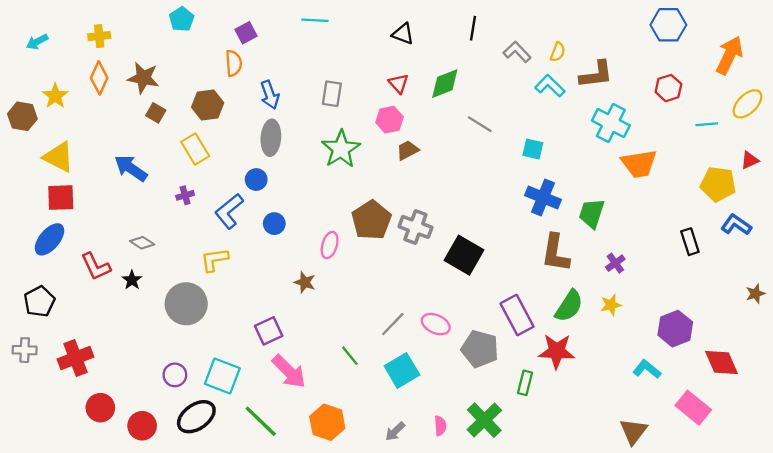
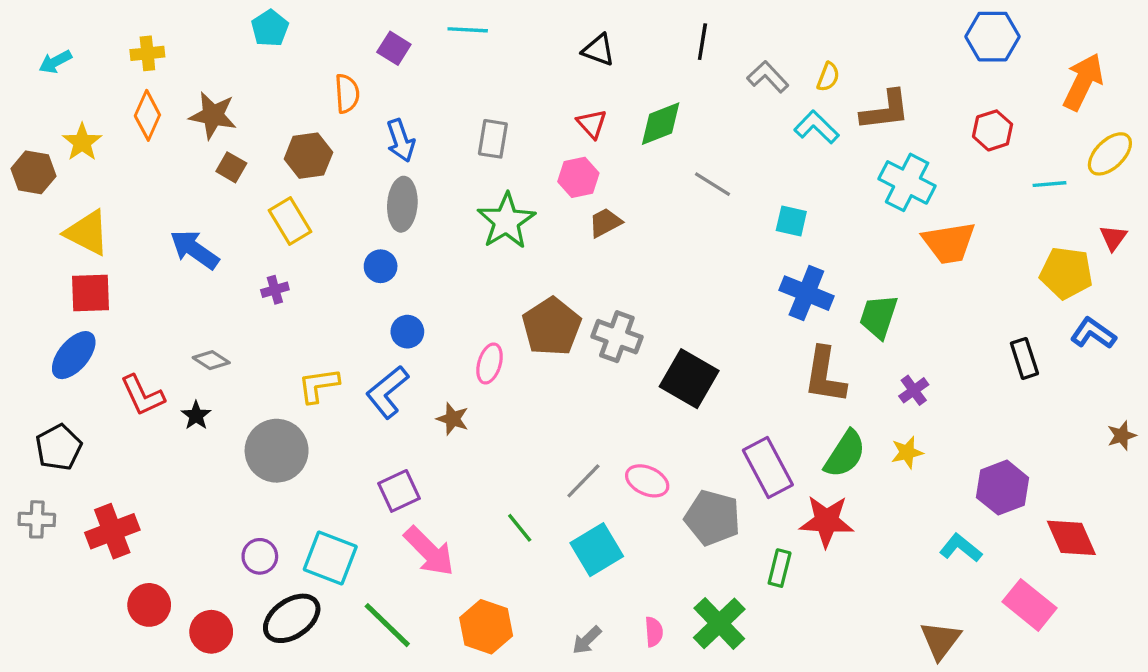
purple square: (246, 33) -> (394, 48), moved, turned -30
red triangle: (750, 160) -> (1113, 238), turned -30
blue L-shape: (229, 211) -> (387, 392), moved

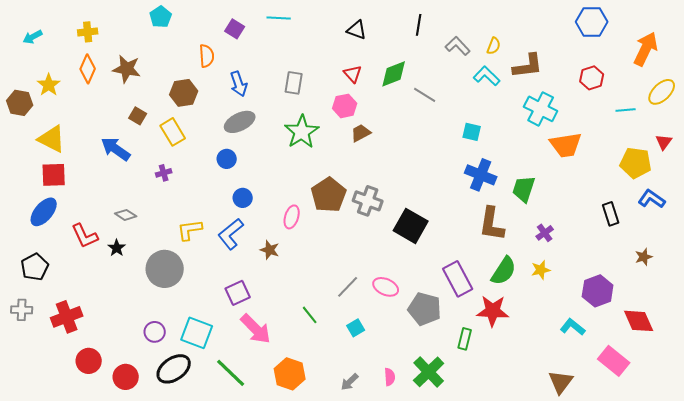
brown square: (231, 167) -> (138, 116), moved
gray line: (713, 184) -> (425, 95), moved
gray ellipse: (402, 204) -> (240, 122), turned 60
brown star: (1122, 436) -> (644, 257), moved
cyan square: (597, 550) -> (356, 328), size x0.6

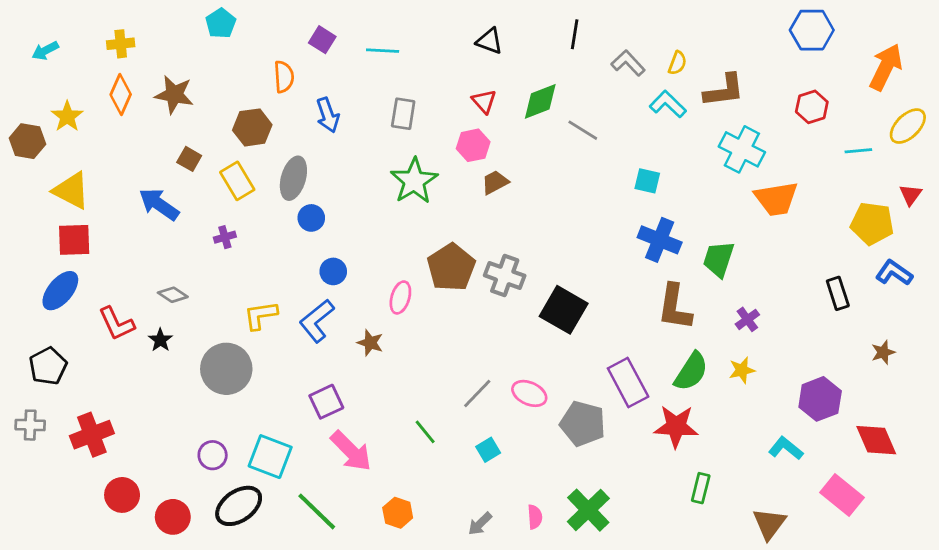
cyan line: (279, 18) -> (383, 51), moved
gray ellipse: (240, 122) -> (293, 178), moved, turned -48
green rectangle: (465, 339) -> (701, 488), moved
orange hexagon: (290, 374) -> (398, 513), size x0.7

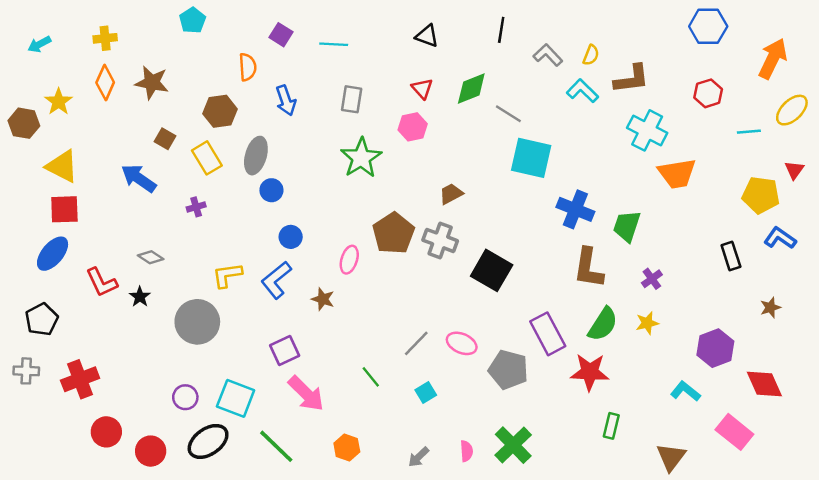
cyan square: (647, 181) -> (531, 158), moved, size x1.8
brown trapezoid: (495, 182) -> (451, 194), moved

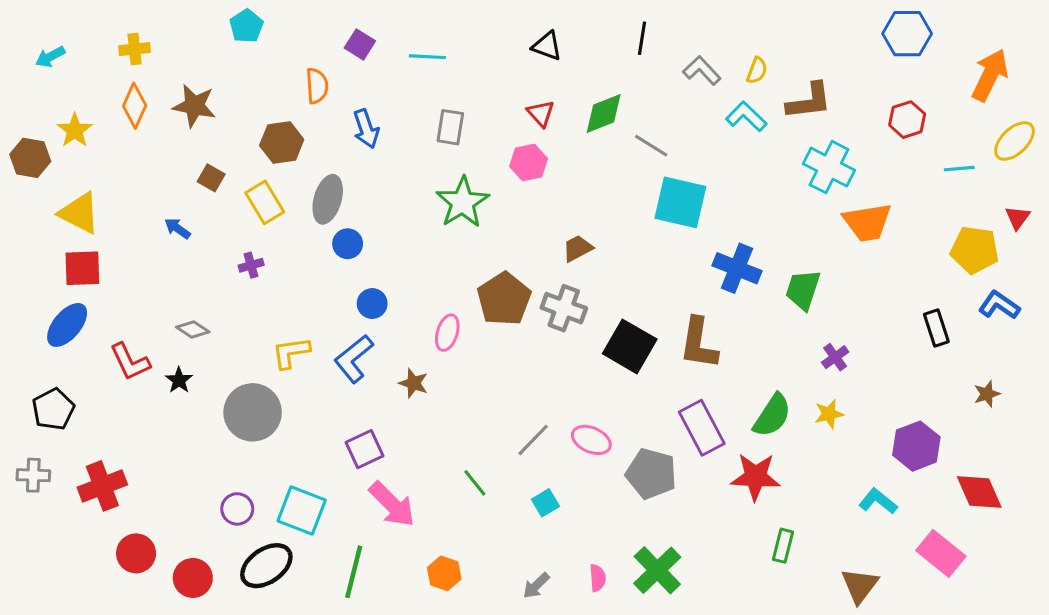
blue arrow: (139, 178) -> (177, 228), size x0.6
brown L-shape: (589, 268) -> (699, 343), moved
green line: (276, 446) -> (354, 572), turned 60

